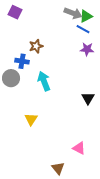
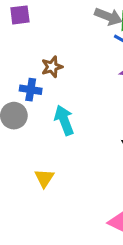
purple square: (15, 12) -> (20, 15), turned -32

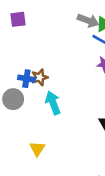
brown star: (52, 67) -> (40, 77), moved

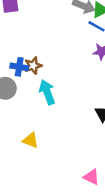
yellow triangle: (37, 149) -> (31, 140), turned -42

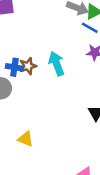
cyan arrow: (47, 92) -> (56, 64), moved

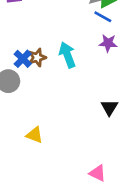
blue cross: (14, 67) -> (23, 59), turned 35

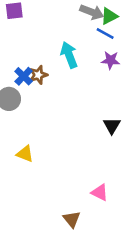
cyan arrow: (67, 55) -> (69, 55), moved
yellow triangle: (35, 135) -> (25, 154), moved

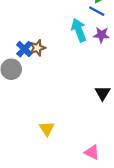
cyan arrow: (69, 55) -> (79, 30), moved
yellow triangle: (25, 154) -> (47, 129), moved, turned 35

